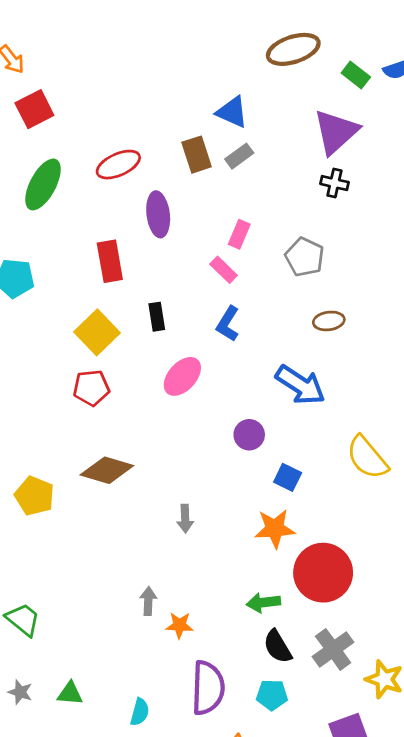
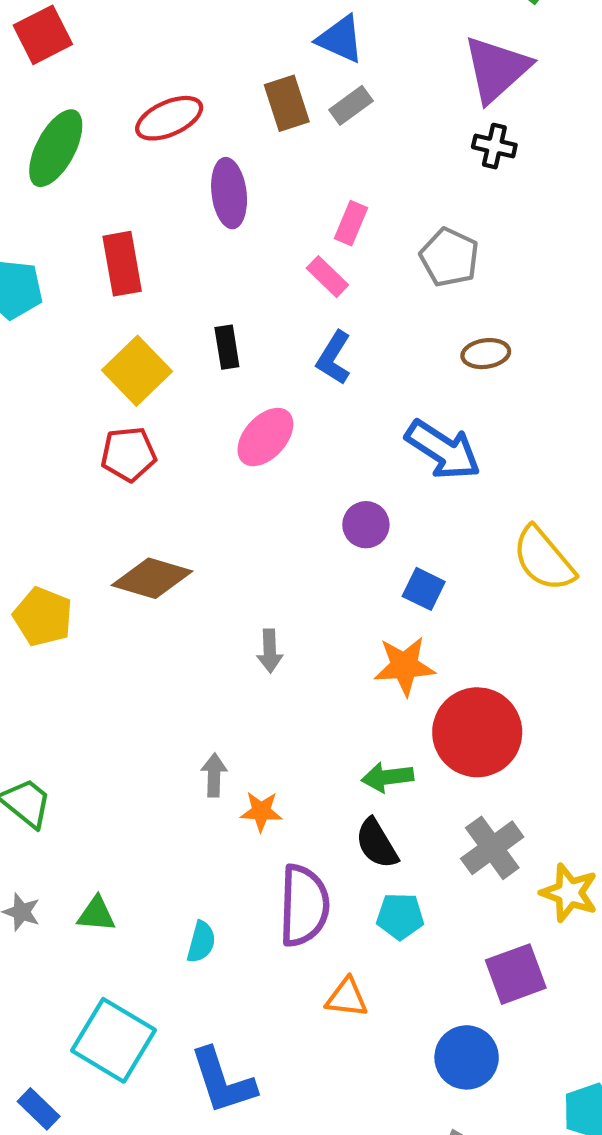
red rectangle: (110, 261) -> (122, 264), moved
black semicircle: (278, 647) -> (377, 844), moved

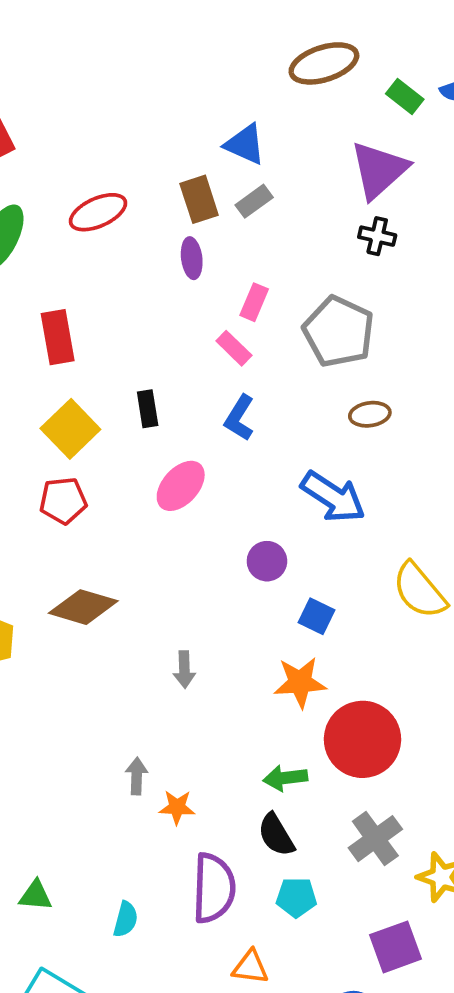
purple ellipse: (229, 193) -> (192, 258), moved, size x0.7
gray pentagon: (449, 257) -> (339, 332), size x1.4

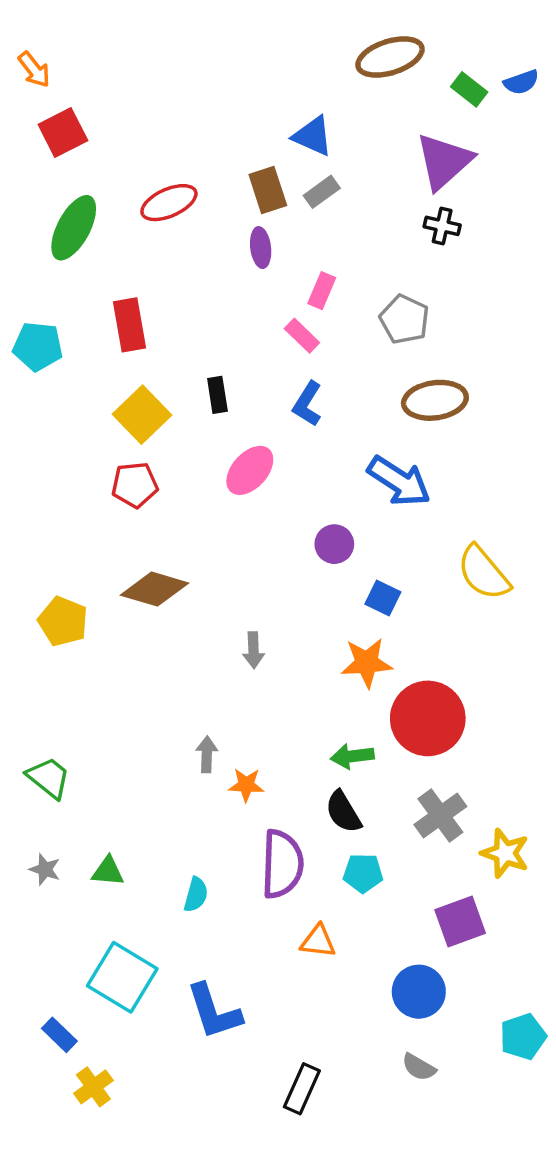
gray pentagon: (339, 332) -> (404, 319), size x0.7
brown ellipse: (370, 414) -> (435, 400), size x1.6

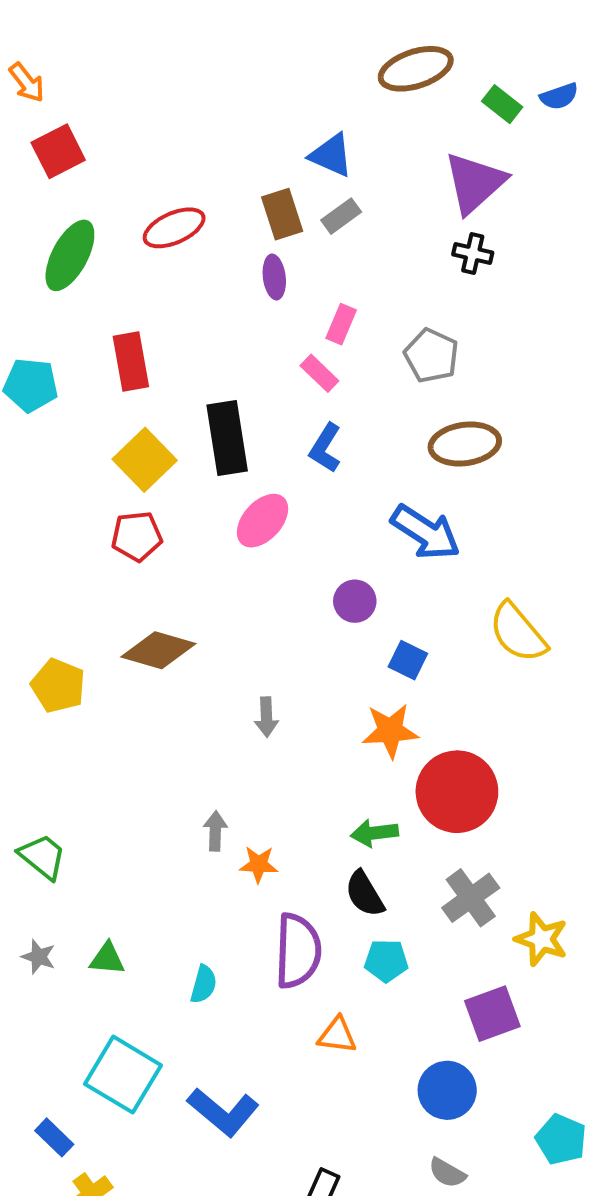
black rectangle: (217, 395) -> (227, 438), size x1.8
blue L-shape: (214, 1011) -> (223, 1112), turned -32
cyan pentagon: (523, 1037) -> (561, 1139), turned -30

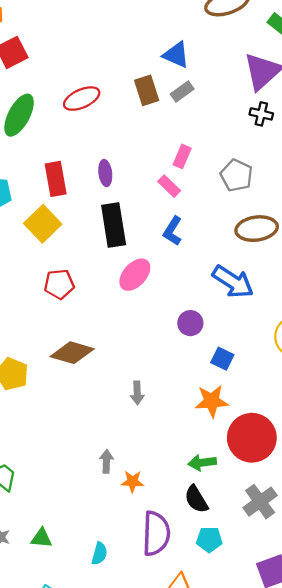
purple ellipse: (274, 277) -> (105, 173), moved
yellow square: (145, 460) -> (43, 224), moved

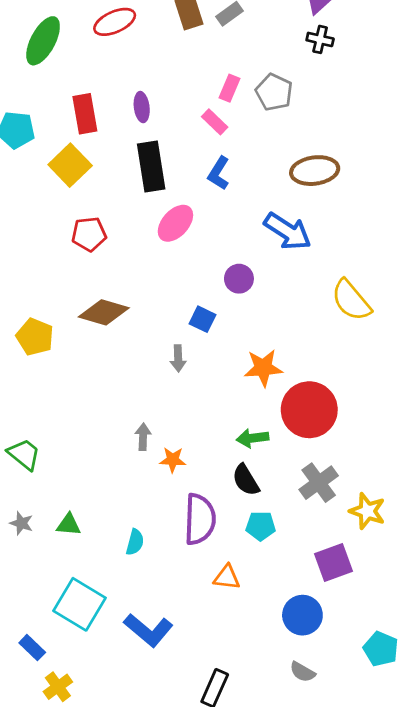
gray pentagon: (236, 175) -> (274, 92), moved
blue square: (222, 359) -> (202, 319), moved

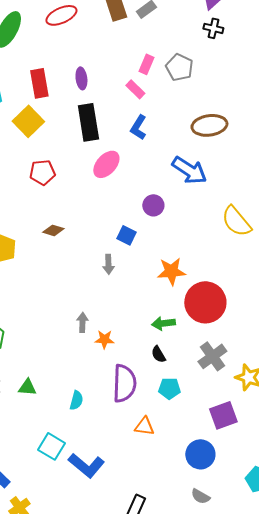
brown diamond: (104, 312) -> (53, 230), size x0.6
black semicircle: (246, 480) -> (158, 354), size x0.7
cyan square: (80, 604) -> (51, 446), moved, size x0.7

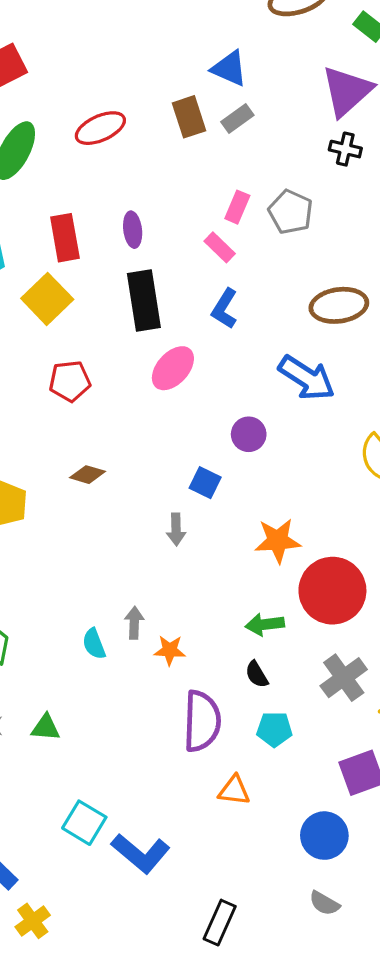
cyan semicircle: (76, 400) -> (94, 644), moved, turned 144

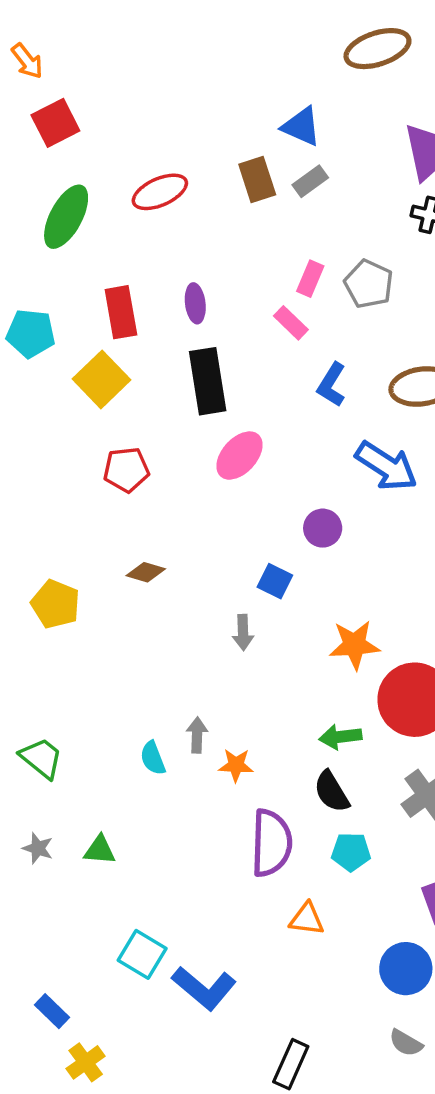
blue L-shape: (224, 309) -> (331, 385), moved
black semicircle: (257, 674) -> (331, 792), size x1.4

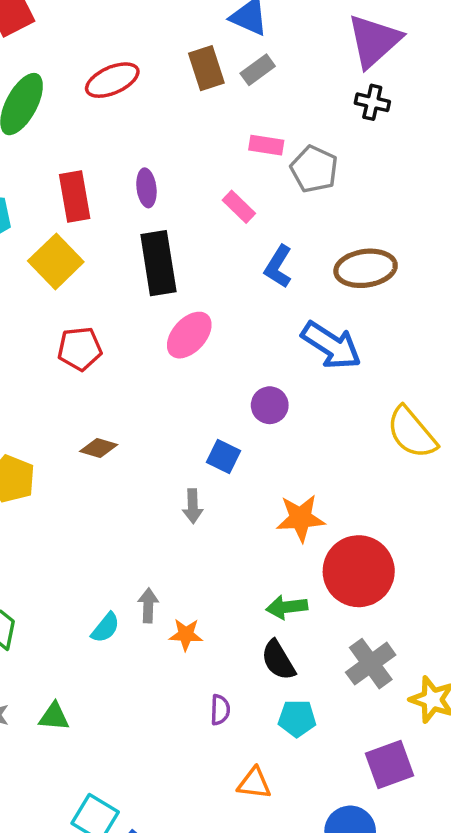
pink rectangle: (310, 279) -> (266, 145), moved, turned 76
cyan semicircle: (153, 758) -> (105, 628), turned -120
purple semicircle: (271, 843) -> (220, 710), size x0.5

